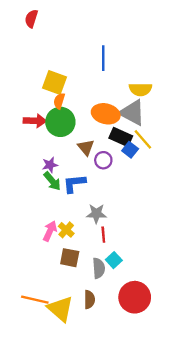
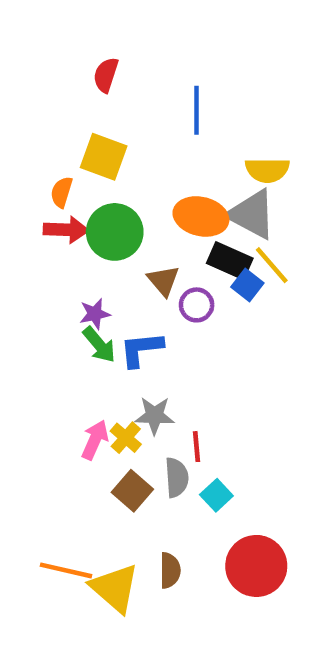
red semicircle: (31, 19) -> (106, 75), moved
orange semicircle: (59, 101) -> (62, 192), moved
gray star: (96, 214) -> (154, 416), moved
brown square: (70, 258) -> (132, 491), turned 30
gray semicircle: (99, 268) -> (177, 477), moved

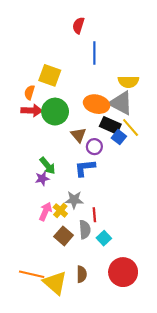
red semicircle: (106, 75) -> (78, 25), moved
purple star: (95, 314) -> (42, 179), moved
blue L-shape: (141, 349) -> (85, 168), moved

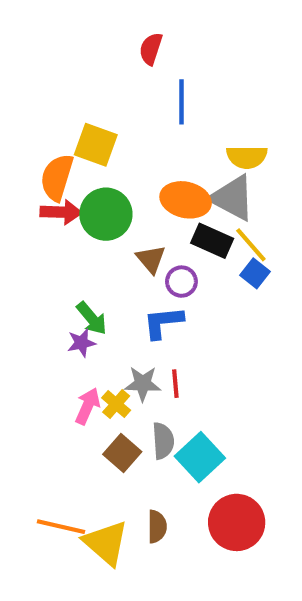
orange semicircle: (30, 92) -> (57, 177), size x1.6
blue square: (119, 137) -> (255, 273), moved
red line: (94, 215) -> (175, 384), moved
cyan square: (104, 238) -> (200, 457), size x1.6

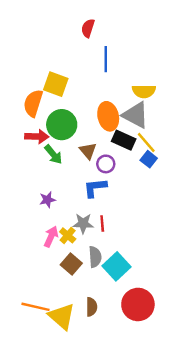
orange ellipse: (186, 200) -> (108, 116), turned 64
red arrow: (61, 212) -> (37, 137), moved
green arrow: (92, 318) -> (53, 154), moved

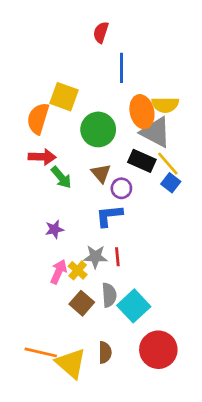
orange ellipse: (108, 116) -> (142, 112), moved
green circle: (62, 125) -> (98, 129), moved

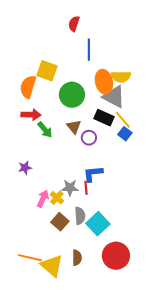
blue L-shape: (109, 216) -> (93, 174), moved
purple star: (54, 229) -> (25, 168), moved

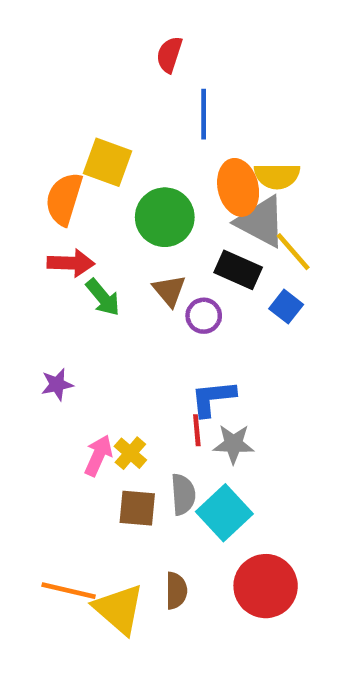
yellow line: (123, 120) -> (293, 252), moved
gray star: (70, 188) -> (233, 444), moved
brown square: (60, 222) -> (137, 508), turned -36

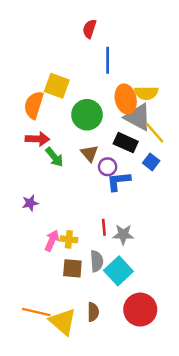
blue L-shape: (213, 398) -> (118, 181), moved
yellow cross: (130, 453) -> (69, 239), turned -35

